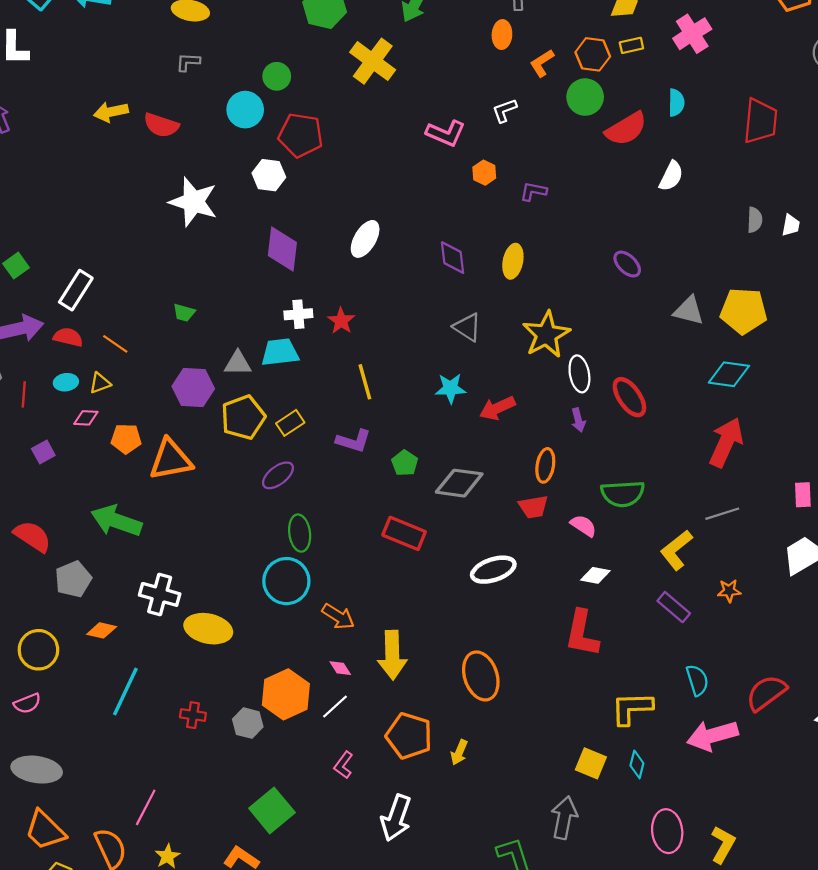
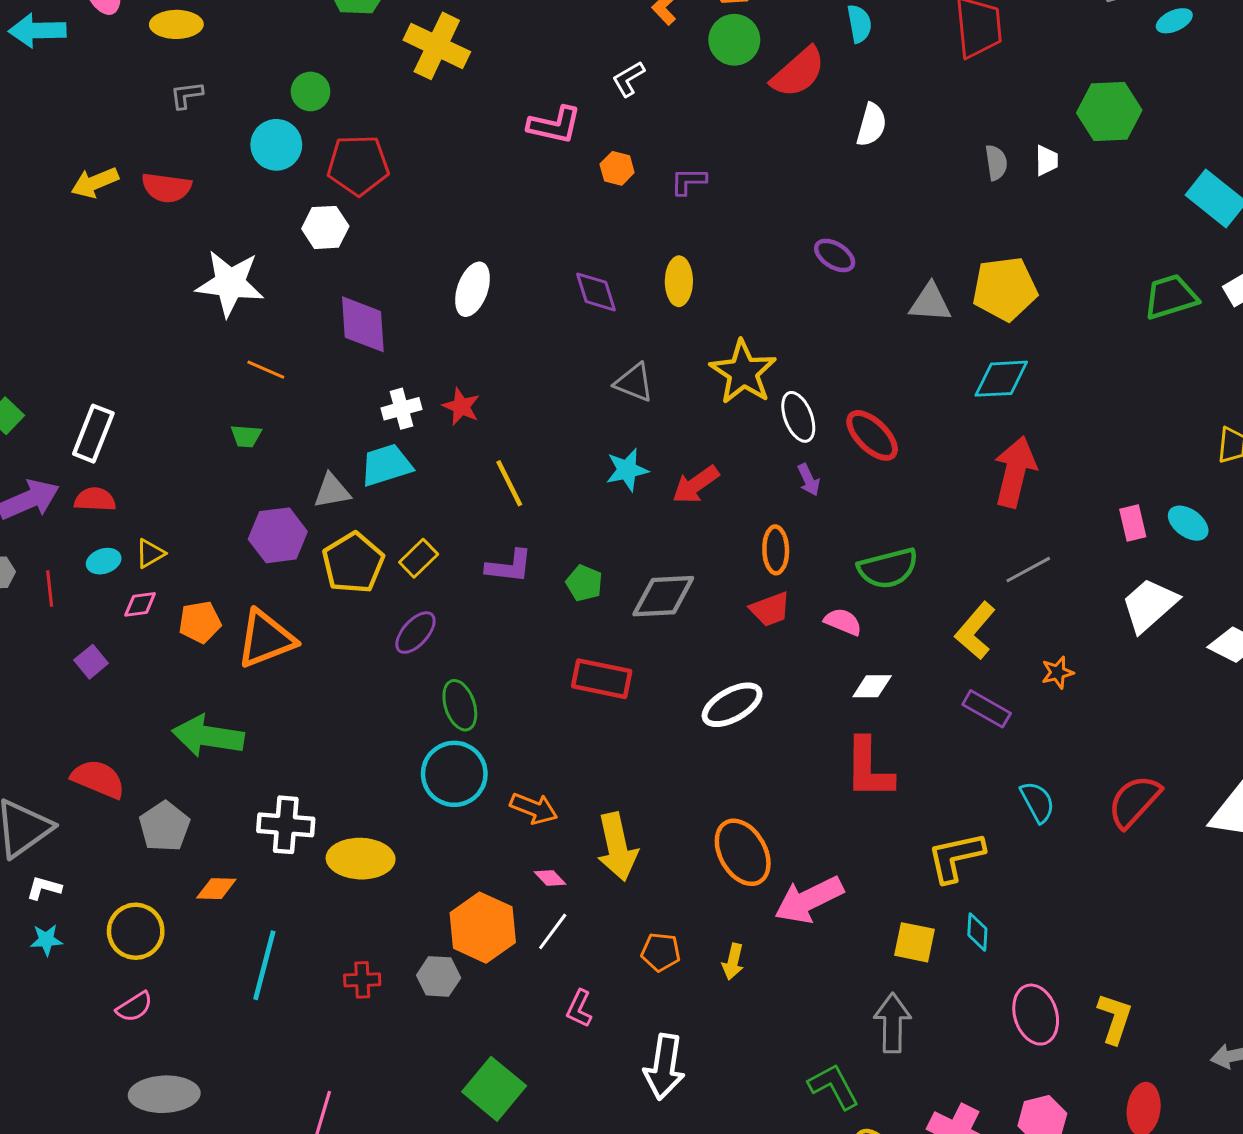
orange line: (115, 344) -> (266, 370), moved
pink arrow: (712, 735) -> (809, 900), moved
orange pentagon: (409, 736) -> (661, 952), size x0.6

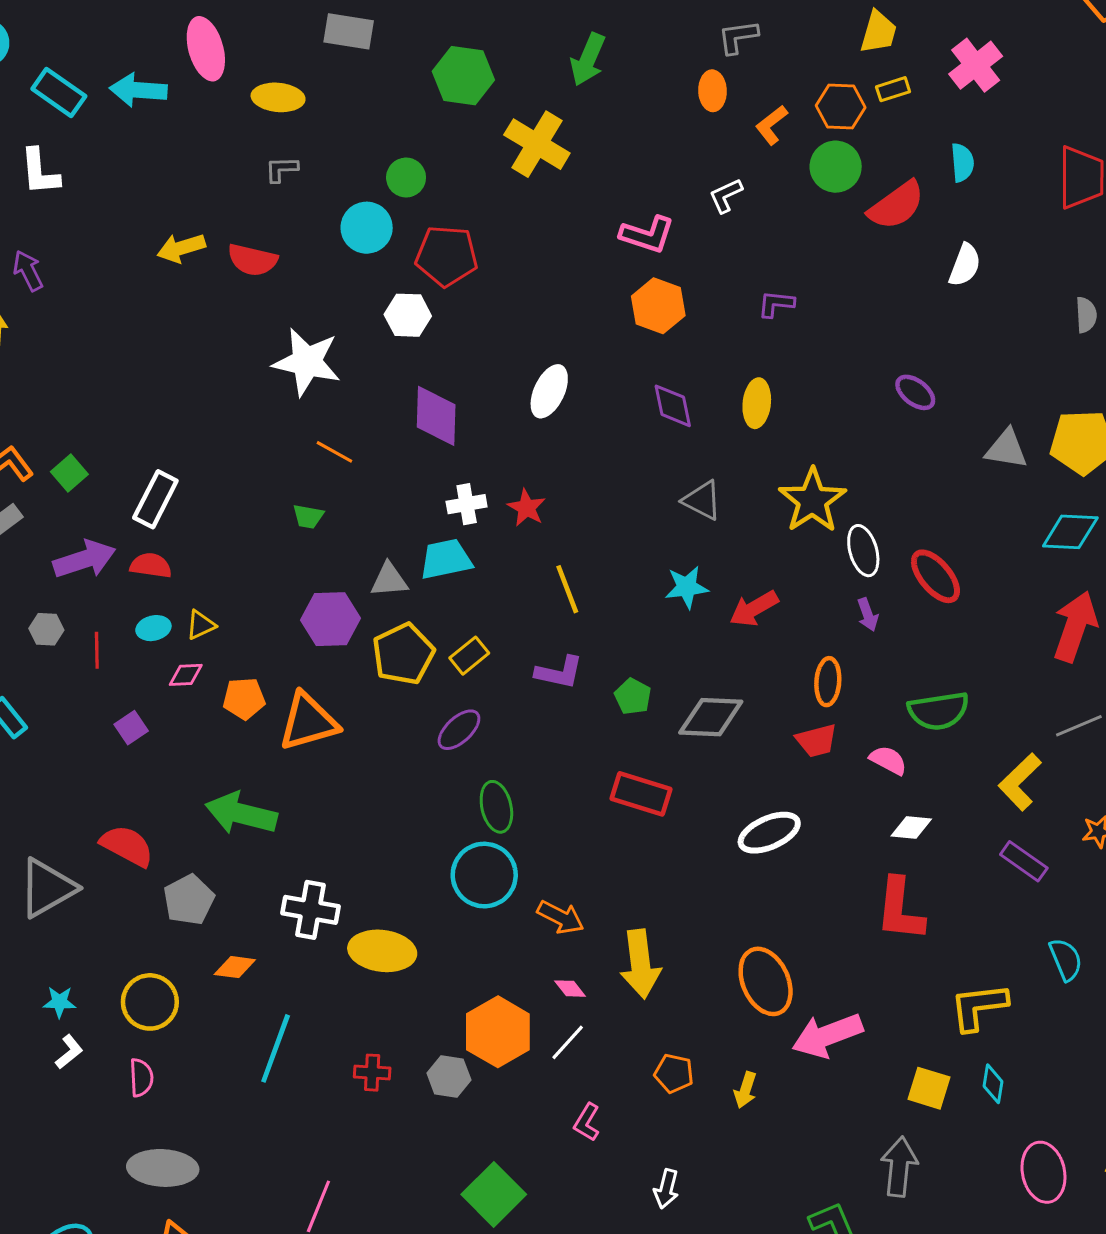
orange hexagon: (617, 168) -> (658, 306), moved, size x1.6
white L-shape: (44, 888) -> (69, 1052), moved, turned 120
pink semicircle: (134, 1007) -> (141, 1078), turned -66
white arrow: (664, 1067) -> (666, 1189), size x0.6

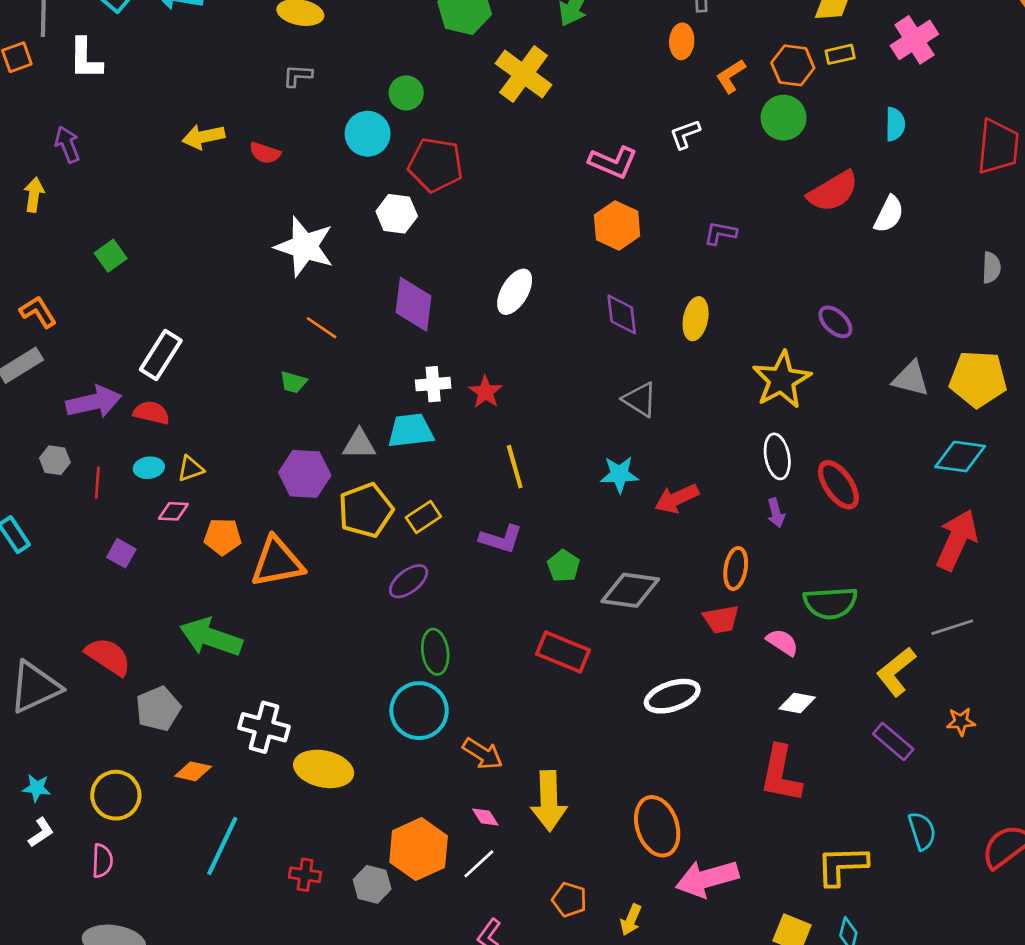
red semicircle: (896, 205) -> (833, 191), moved
red semicircle: (252, 260) -> (265, 153), size x0.7
green square: (69, 473) -> (111, 256), moved
yellow star: (812, 500) -> (782, 380), moved
purple square: (131, 728) -> (121, 553), turned -32

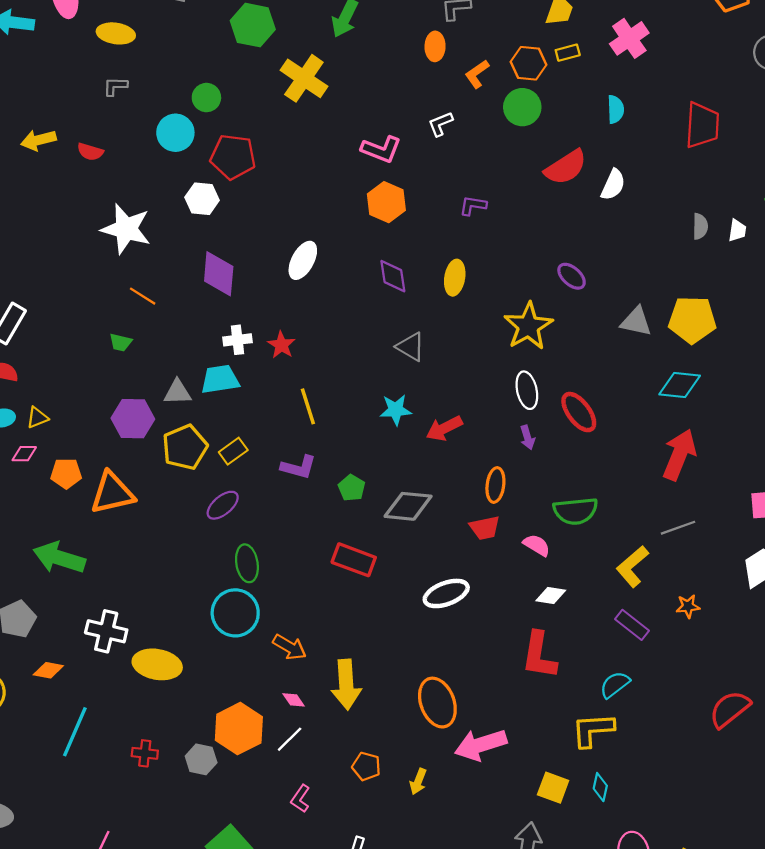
cyan semicircle: (922, 831) -> (615, 685), moved, turned -108

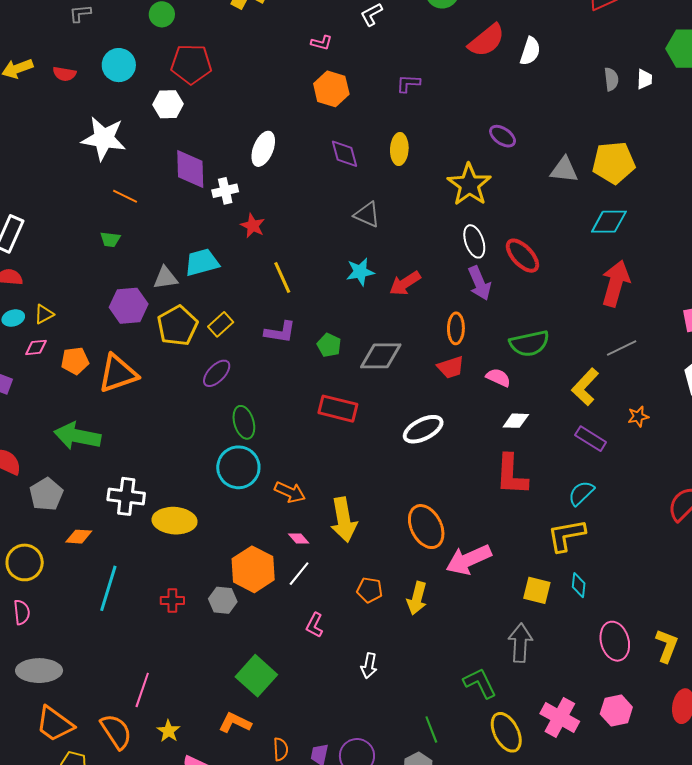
cyan circle: (175, 133) -> (119, 65), moved
pink L-shape: (381, 149) -> (322, 43), size x0.6
white cross: (237, 340) -> (225, 191), moved
purple arrow: (527, 437) -> (479, 283), size x1.6
yellow arrow: (418, 781) -> (417, 598), size x1.4

